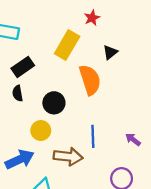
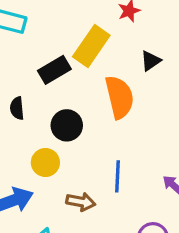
black rectangle: (23, 67) -> (54, 70), moved
brown arrow: (68, 157) -> (81, 202), size x0.7

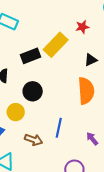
orange semicircle: (119, 97) -> (86, 91), moved

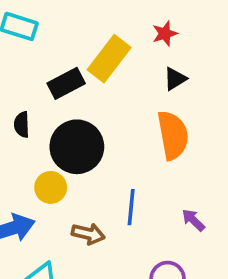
red star: (82, 27) -> (165, 34), moved
black circle: (33, 91) -> (77, 147), size x1.5

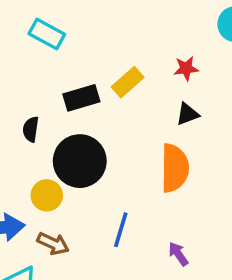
yellow rectangle: (109, 59) -> (128, 82), size x0.7
brown arrow: (88, 234) -> (53, 244), moved

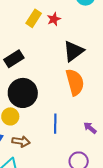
red star: (186, 68) -> (54, 19), moved
yellow rectangle: (128, 82) -> (34, 18), moved
black triangle: (187, 114) -> (73, 51), size x1.6

